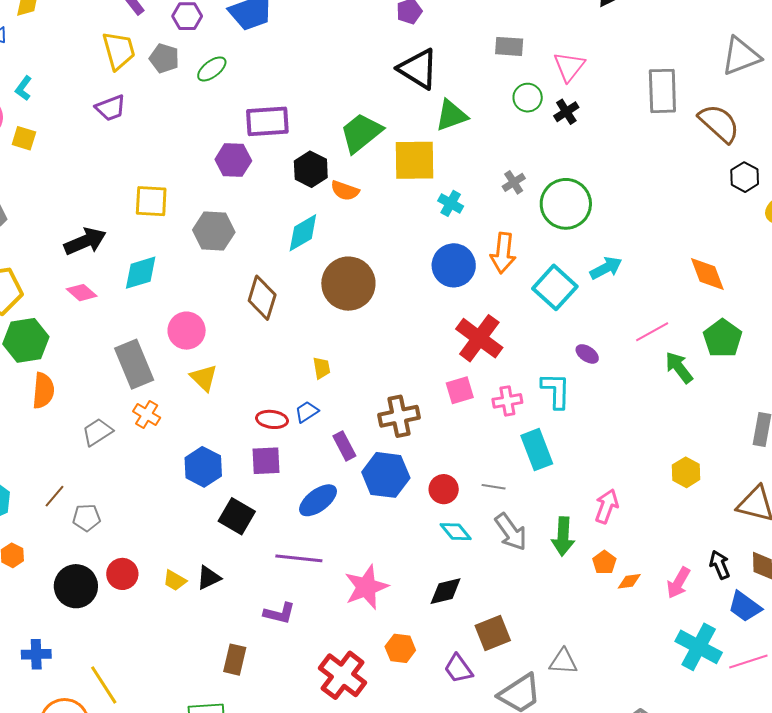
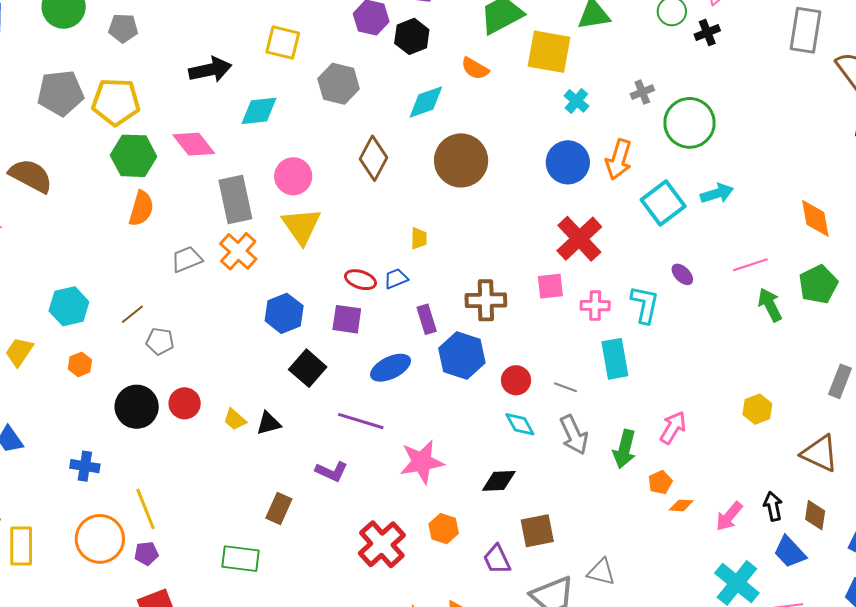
black hexagon: (311, 169) -> (412, 36), moved
pink diamond: (82, 293) -> (194, 144), moved, size x1.4
yellow triangle: (204, 378) -> (301, 226), size x1.4
orange cross: (147, 415) -> (238, 251), size x1.4

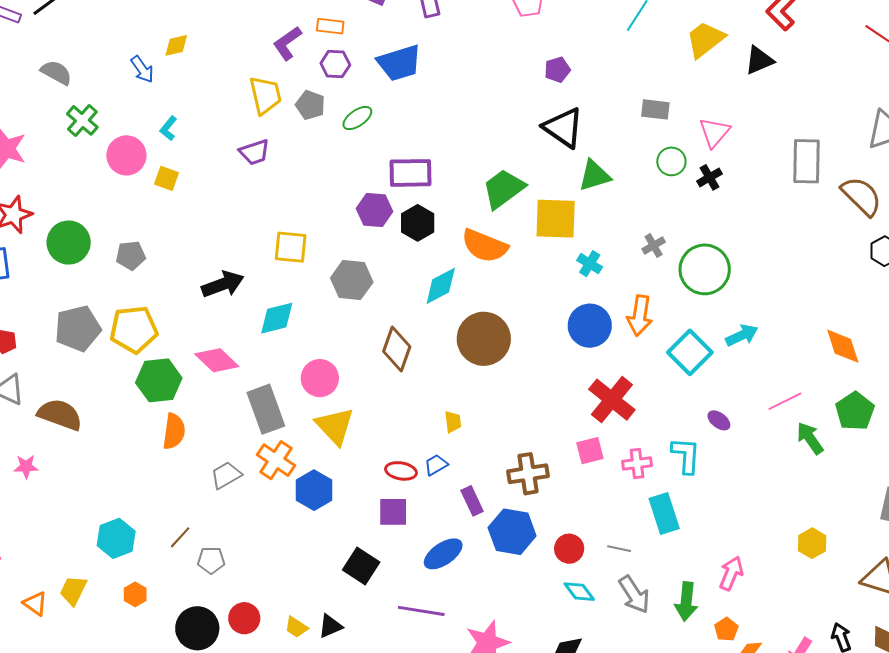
orange semicircle: (475, 69) -> (485, 246), size x1.6
blue hexagon: (284, 313) -> (314, 490), moved

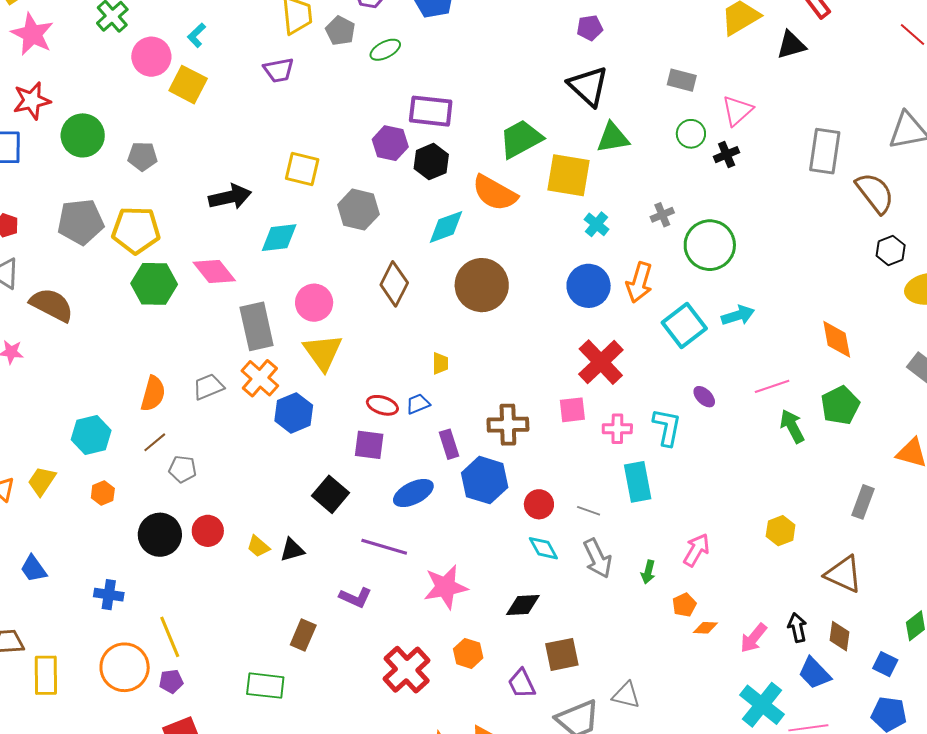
yellow square: (166, 178) -> (188, 85), size x1.5
orange semicircle: (174, 431) -> (153, 394), moved
green arrow: (686, 601) -> (648, 572), size x0.6

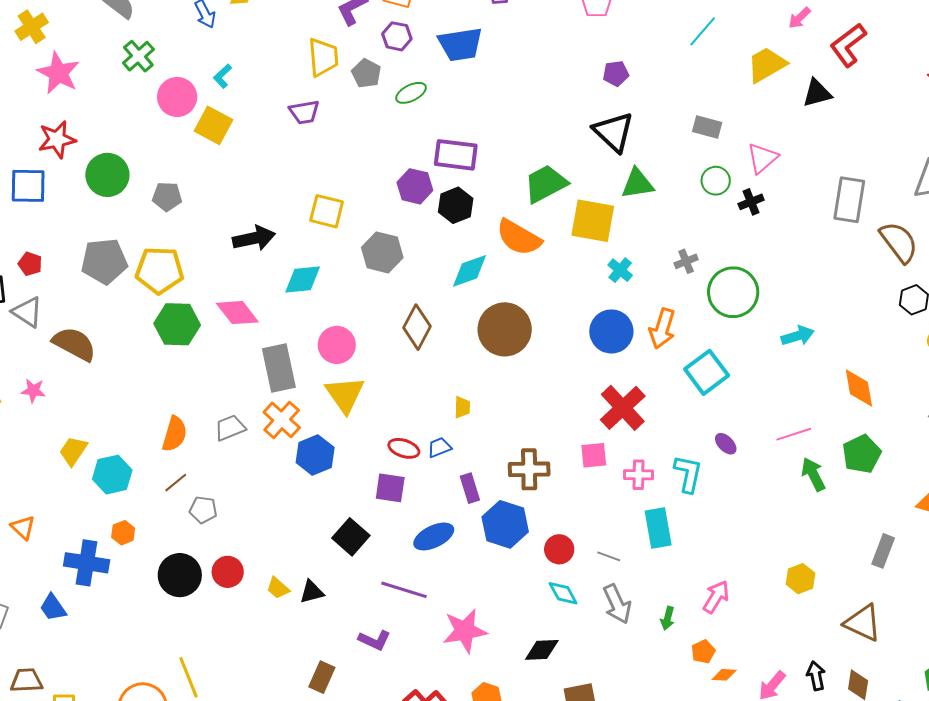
cyan arrow: (738, 315) -> (798, 336), moved
yellow trapezoid: (42, 481) -> (73, 451), moved
blue cross: (109, 595) -> (87, 563), moved, size x1.5

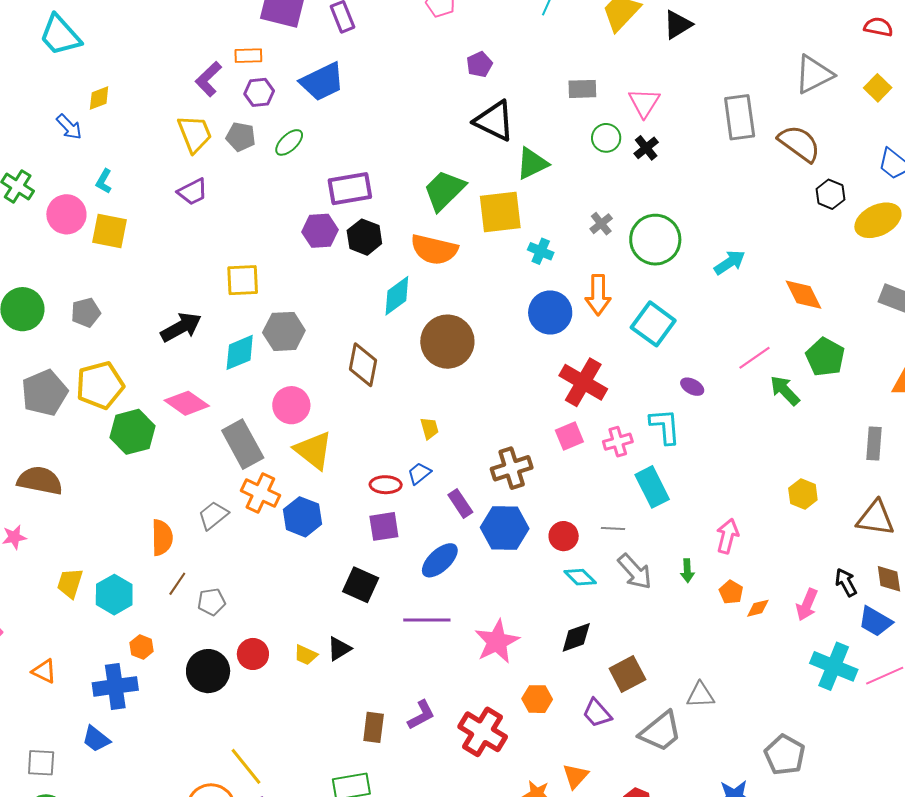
gray hexagon: (382, 252) -> (284, 331), moved
purple L-shape: (375, 640) -> (421, 715), moved, turned -36

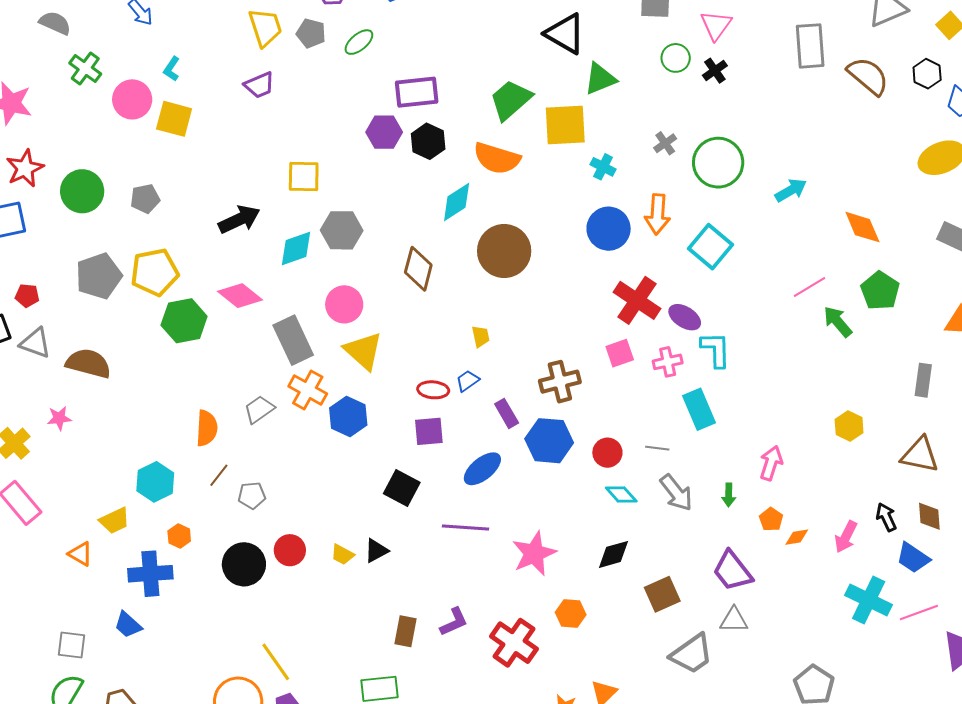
black hexagon: (830, 194) -> (927, 74), moved
purple ellipse: (692, 387) -> (685, 317), moved, size x1.4
yellow trapezoid: (70, 583) -> (115, 521), moved, turned -136
purple trapezoid: (597, 713) -> (732, 571), moved, size x1.4

